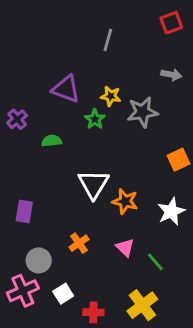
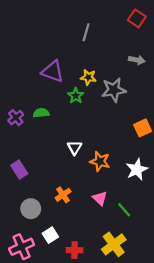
red square: (171, 23) -> (137, 18), turned -36
purple cross: (17, 119) -> (16, 118), moved
white triangle: (93, 184) -> (75, 148), size x0.6
purple rectangle: (24, 211) -> (19, 169), turned -42
pink cross: (23, 291) -> (22, 247), moved

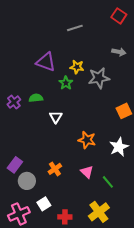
gray line: (86, 32) -> (75, 28), turned 56
white triangle: (75, 148) -> (56, 117), moved
purple rectangle: (19, 169) -> (15, 165), moved, turned 70

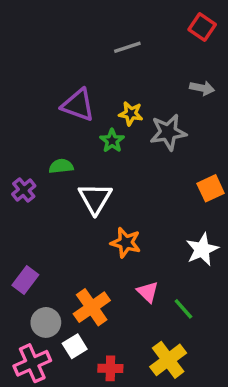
purple cross: (14, 102) -> (24, 190), moved
white triangle: (56, 117) -> (95, 198), size x1.5
orange star: (87, 140) -> (126, 243), moved
orange cross: (55, 169) -> (92, 307), moved, size x1.5
gray circle: (27, 181) -> (46, 322), moved

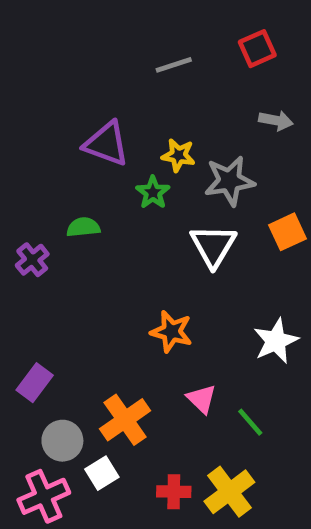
red square: (202, 27) -> (257, 49), moved, turned 32
orange square: (211, 188) -> (287, 232), moved
white triangle: (95, 198) -> (213, 246), moved
red cross: (110, 368) -> (174, 492), moved

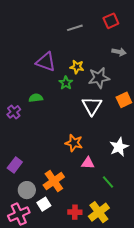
pink triangle: (202, 399) -> (88, 163), moved, turned -40

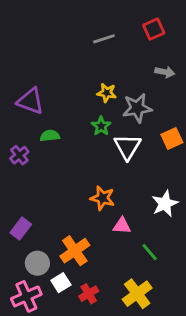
purple triangle: (46, 62) -> (30, 101), moved
green star: (66, 83) -> (101, 126), moved
red cross: (75, 212) -> (89, 294), moved, turned -32

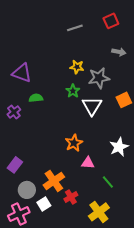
orange star: (103, 198) -> (74, 143), turned 30
red cross: (89, 294) -> (71, 197), moved

